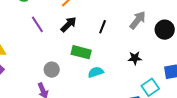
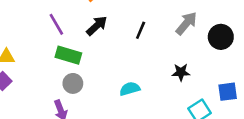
green rectangle: (81, 52) -> (68, 55), moved

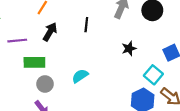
purple line: (56, 24) -> (17, 41), turned -48
cyan semicircle: (130, 89) -> (80, 76), moved

